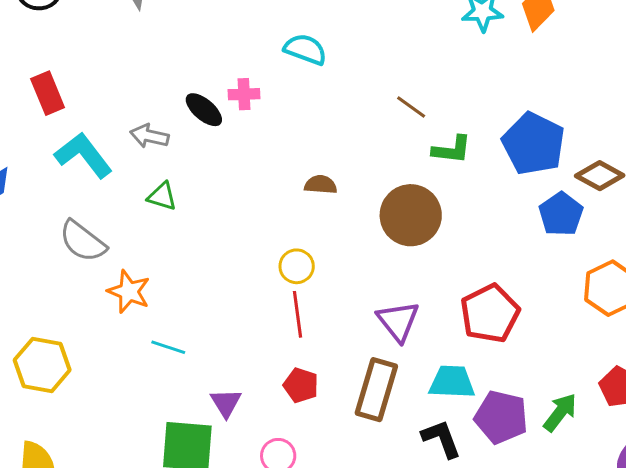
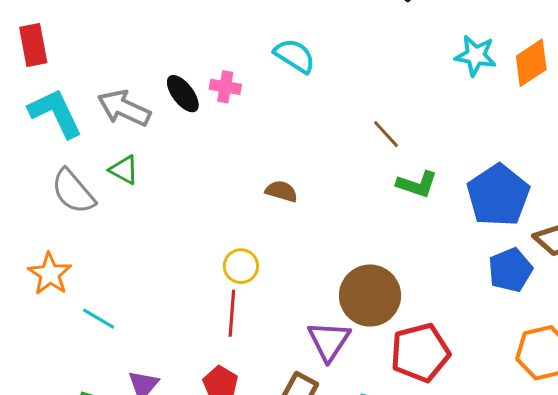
gray arrow: (149, 136) -> (124, 108), size x1.4
brown circle: (411, 215) -> (370, 296), moved
gray semicircle: (83, 241) -> (73, 191), moved
orange star: (129, 292) -> (50, 274), moved

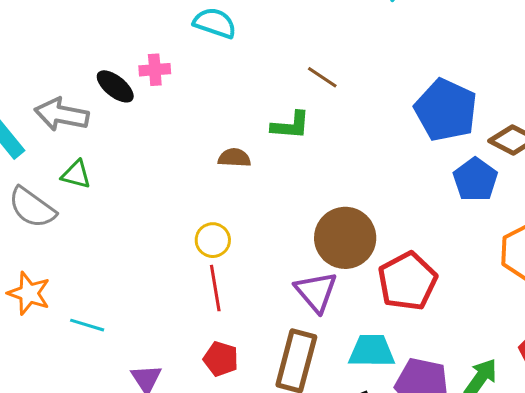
green L-shape: (417, 184) -> (291, 125), moved

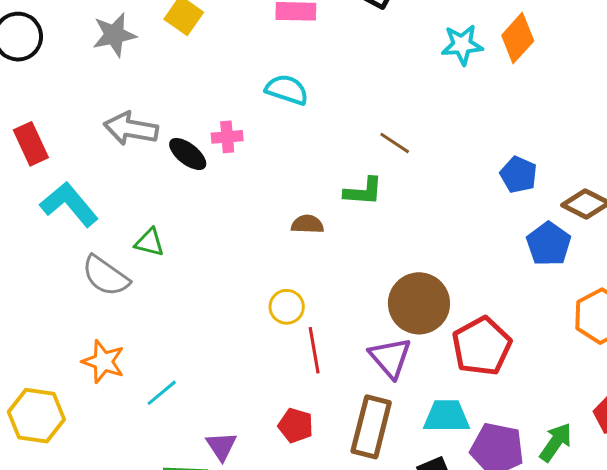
blue pentagon: (446, 110) -> (518, 175), size x0.6
gray arrow: (62, 115) -> (131, 129), moved
red line: (215, 288) -> (314, 350), moved
cyan line: (87, 325) -> (162, 393), turned -56

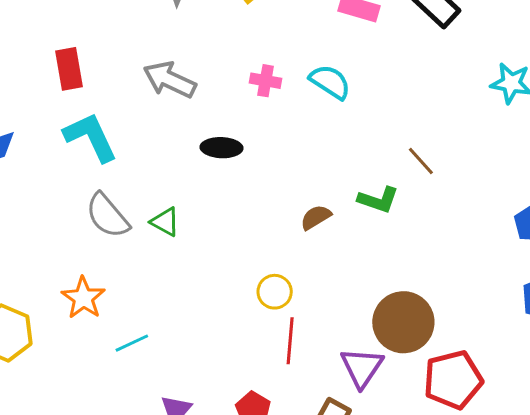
pink cross: (227, 137) -> (266, 81), moved
black ellipse: (188, 154) -> (221, 148), moved, turned -51
brown semicircle: (307, 224) -> (316, 217), turned -48
green triangle: (149, 242) -> (165, 222), moved

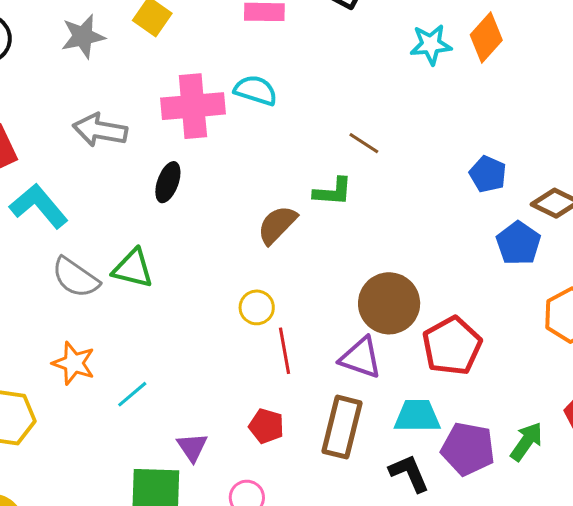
pink cross: (266, 81) -> (193, 106), size x2.0
black ellipse: (221, 148) -> (168, 182), turned -57
brown semicircle: (316, 217) -> (277, 225), size x1.4
green triangle: (165, 222) -> (133, 268), size x1.4
purple triangle: (362, 367) -> (361, 358), turned -30

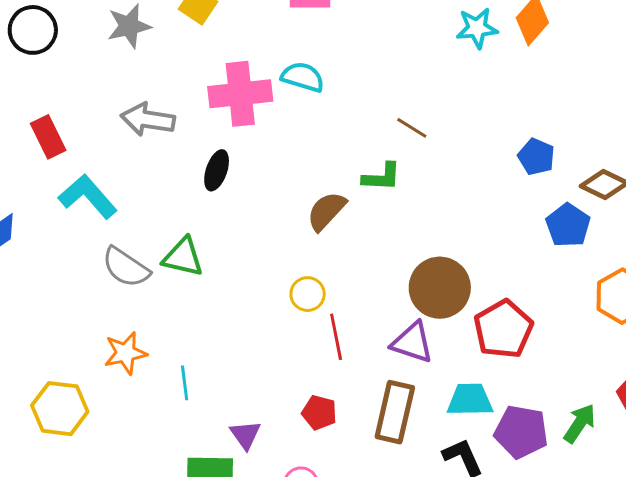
orange star: (74, 363) -> (125, 353), turned -30
cyan line: (132, 394) -> (185, 383), turned -56

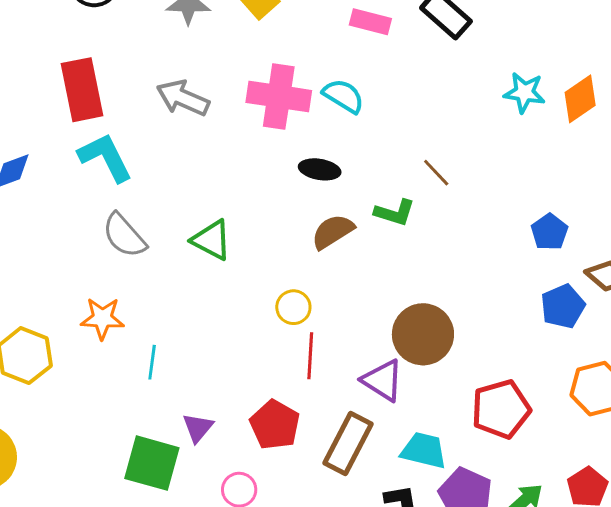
red rectangle: (48, 137) -> (82, 90), size x1.5
black ellipse: (217, 170) -> (320, 169), moved, turned 66
green triangle: (183, 257) -> (212, 240), moved
red pentagon: (503, 329) -> (501, 409), moved
red pentagon: (319, 412) -> (275, 425), size x1.4

